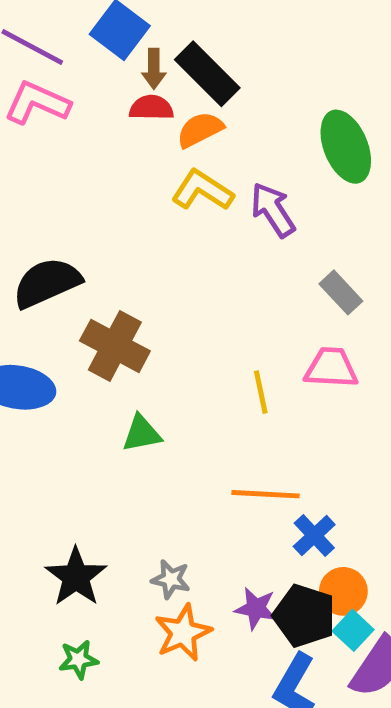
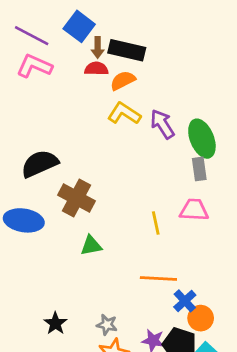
black rectangle: (207, 74) -> (127, 50), turned -32
green ellipse: (346, 147) -> (202, 139), moved
gray rectangle: (341, 292) -> (199, 169), turned 35
black star: (76, 577) -> (55, 323), size x0.7
orange circle: (343, 591) -> (201, 318), moved

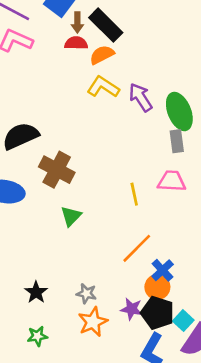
black rectangle: (127, 50) -> (106, 25), turned 32
green triangle: (91, 246) -> (71, 216), turned -35
orange line: (158, 279) -> (137, 248), turned -48
orange circle: (201, 318) -> (157, 287), moved

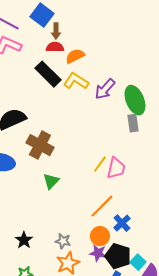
black rectangle: (106, 25) -> (48, 74), moved
purple arrow: (141, 97) -> (105, 89), turned -105
pink trapezoid: (172, 181) -> (116, 168), moved, turned 100
yellow line: (134, 194) -> (100, 164), turned 48
orange circle: (157, 287) -> (100, 236), moved

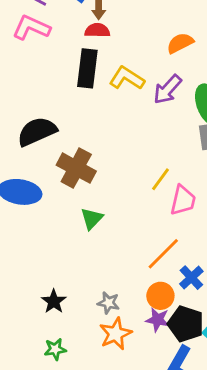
orange semicircle: (75, 56) -> (180, 43), moved
black rectangle: (48, 74) -> (87, 68), turned 52
yellow line: (100, 164) -> (160, 179), moved

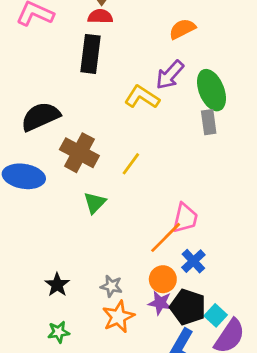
yellow L-shape: (127, 78) -> (142, 97), moved
yellow line: (160, 179) -> (131, 164), moved
pink trapezoid: (183, 200) -> (185, 218), moved

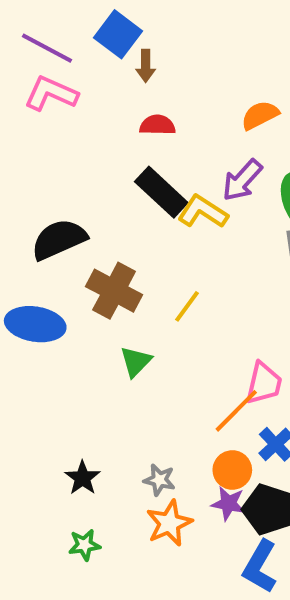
red semicircle: (100, 16) -> (157, 125), moved
black rectangle: (91, 54) -> (161, 192), moved, turned -54

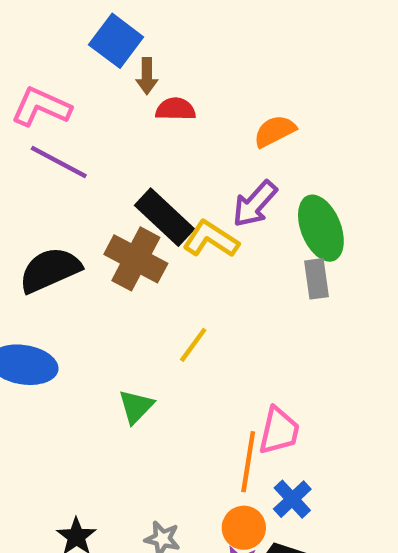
purple line: (47, 48) -> (59, 162), moved
red semicircle: (157, 125) -> (176, 109), moved
brown cross: (114, 291) -> (136, 259), moved
orange line: (236, 411) -> (248, 462), turned -36

